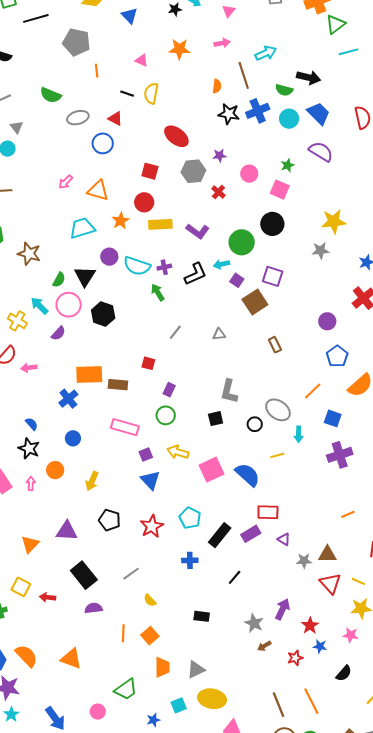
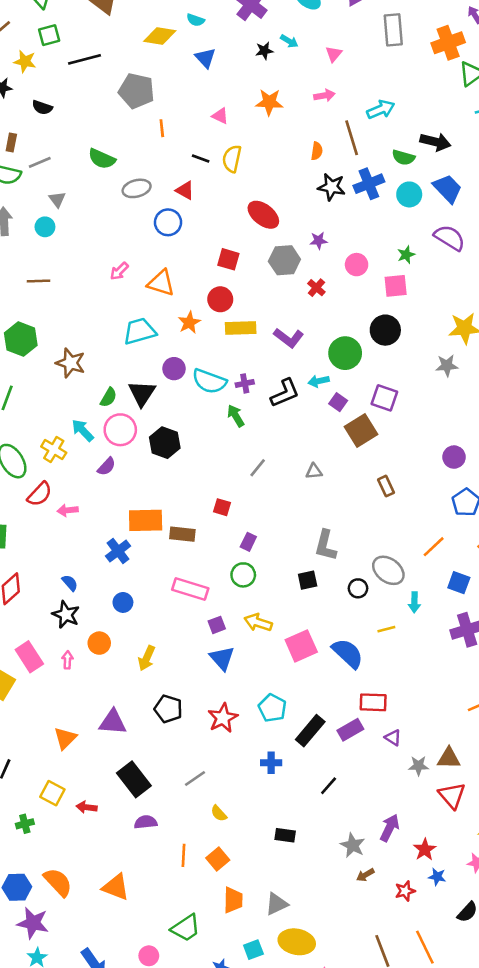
pink square: (280, 190) -> (396, 286), turned -30

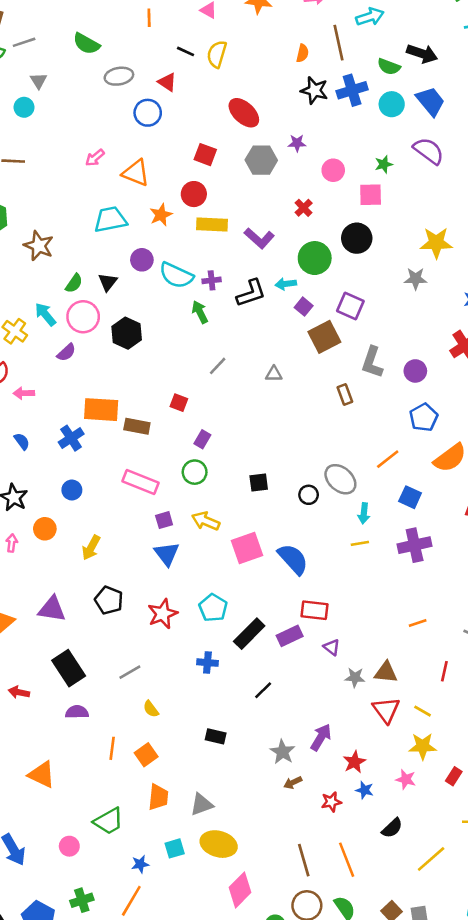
red cross: (316, 288) -> (304, 208), moved
black triangle: (142, 393) -> (108, 282), size x0.7
gray L-shape: (325, 545) -> (372, 362), moved
blue semicircle: (70, 583) -> (22, 441), moved
yellow line: (386, 629) -> (360, 543), moved

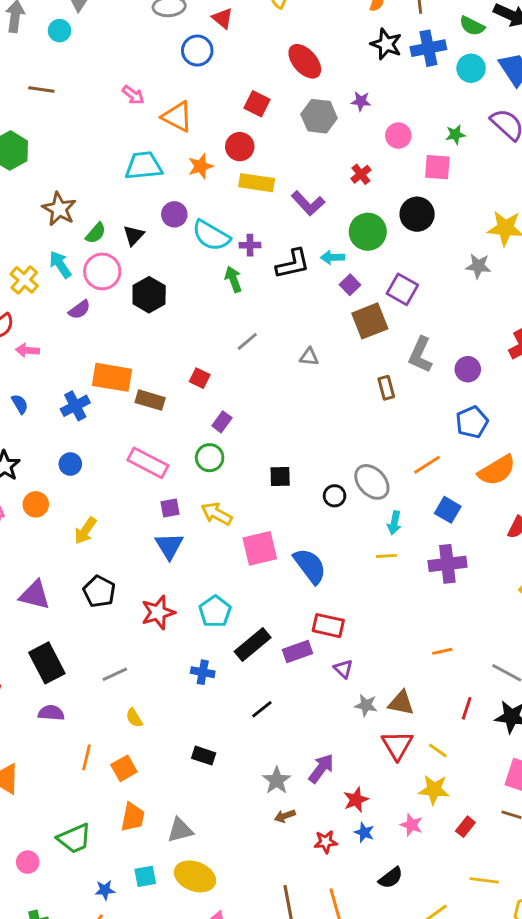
pink arrow: (95, 158) -> (133, 95), turned -108
brown star: (39, 246) -> (59, 209), moved

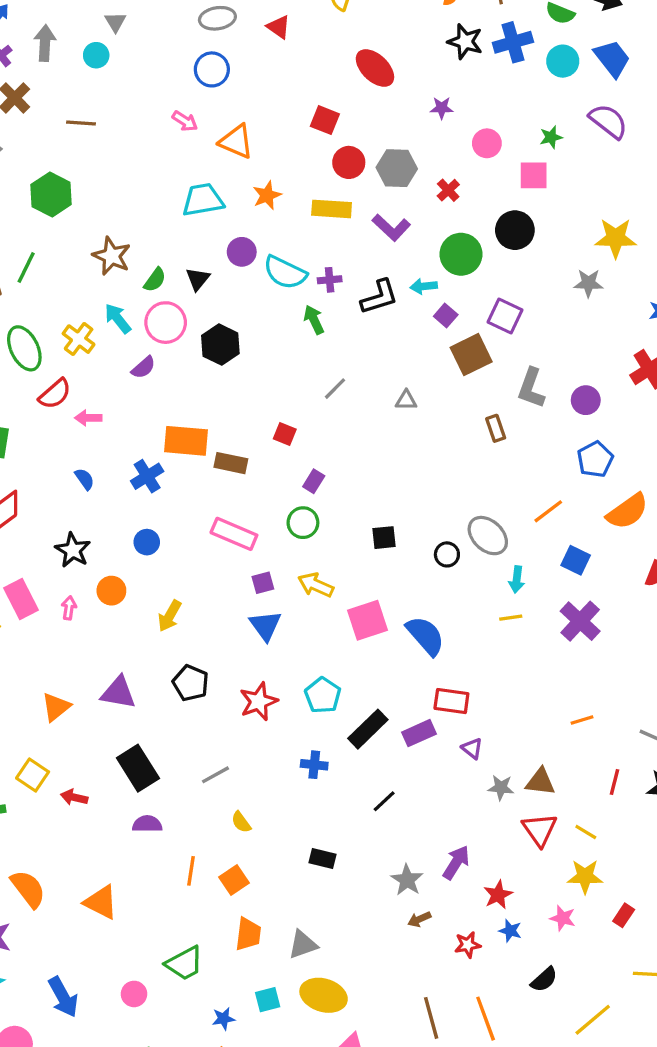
blue circle: (197, 51) -> (212, 69), moved
gray hexagon: (319, 116) -> (397, 168), moved
red circle: (240, 147) -> (349, 162), moved
purple cross: (447, 564) -> (580, 621), turned -36

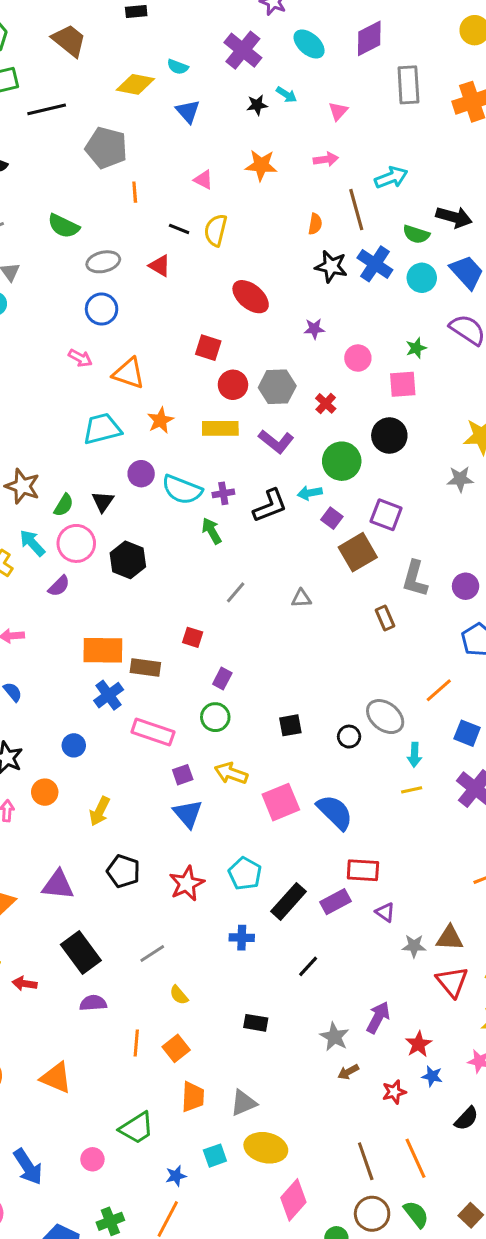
blue cross: (513, 42) -> (375, 264), turned -36
blue cross: (147, 476) -> (109, 695), moved

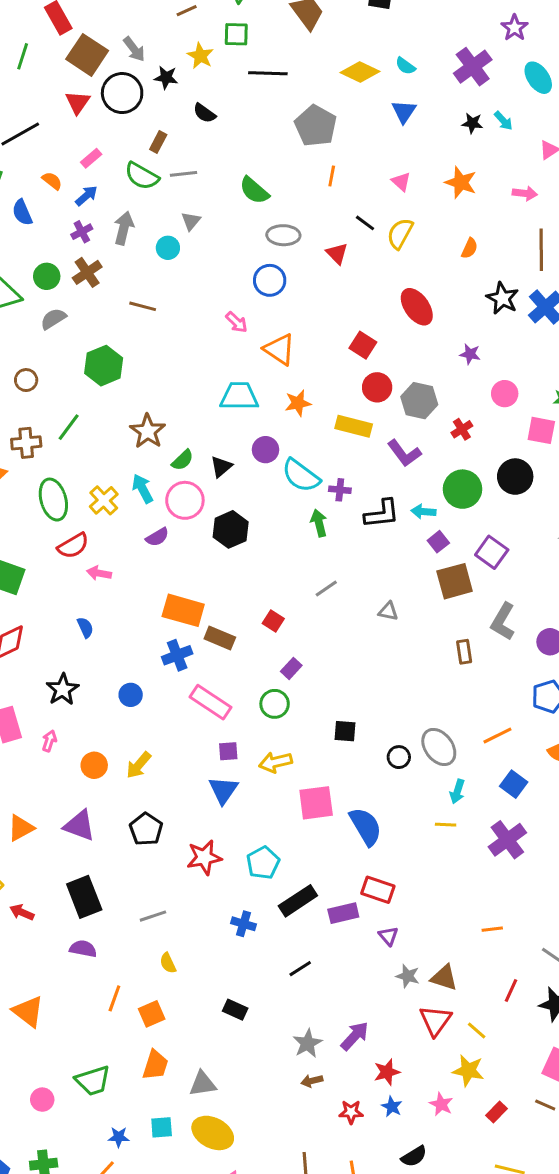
orange semicircle: (315, 224) -> (470, 248), moved
yellow arrow: (231, 773) -> (275, 762), turned -48
orange circle: (45, 792) -> (94, 765), moved

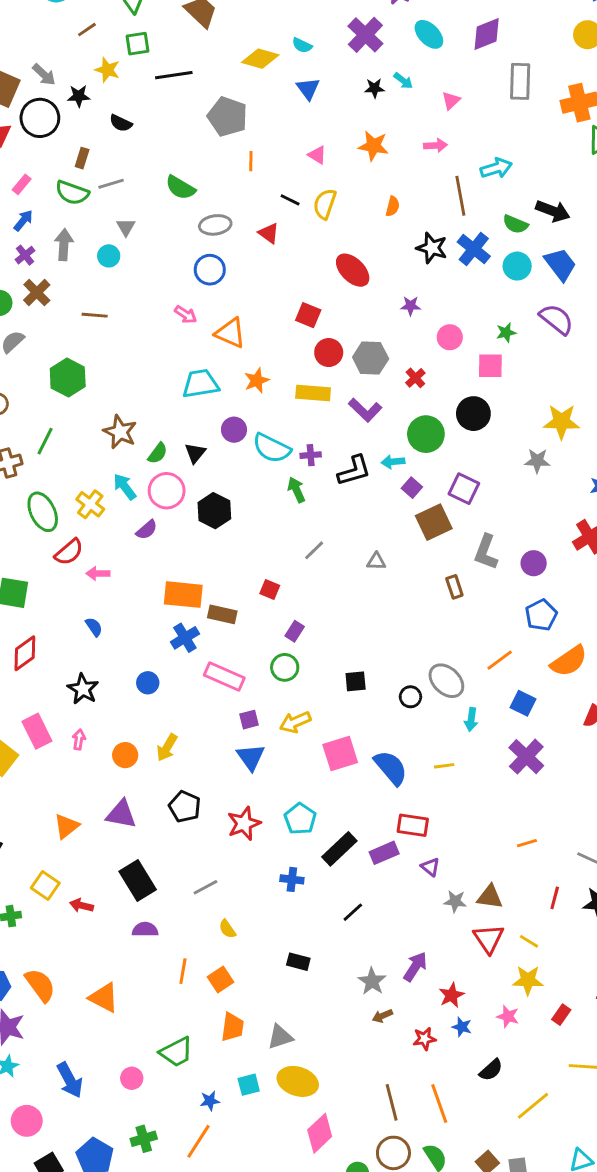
yellow line: (446, 825) -> (444, 766), moved

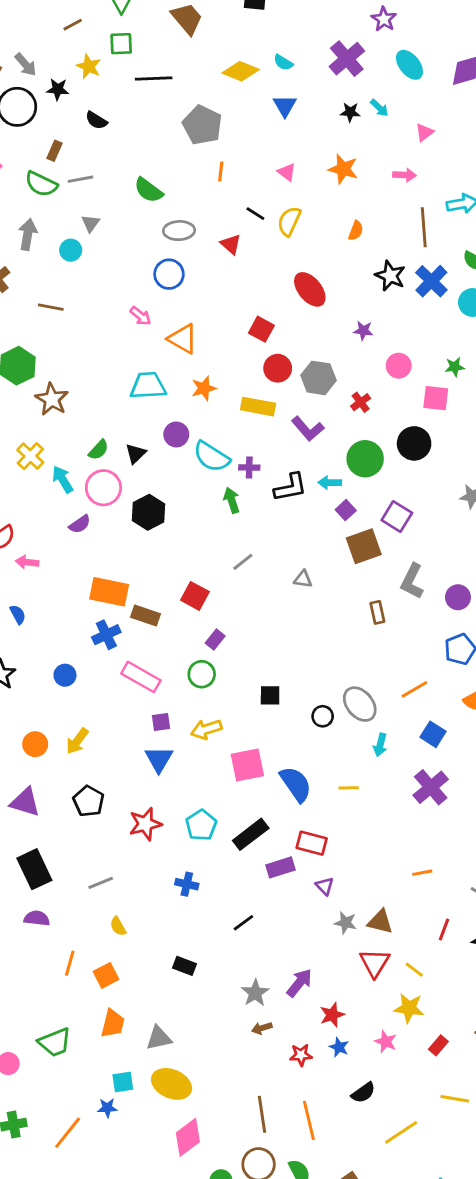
brown star: (120, 432) -> (52, 399), moved
yellow cross: (90, 504) -> (30, 456), moved
red square: (270, 590) -> (195, 596), size x1.4
black rectangle: (339, 849) -> (251, 834), moved
blue star: (210, 1101) -> (107, 1108), moved

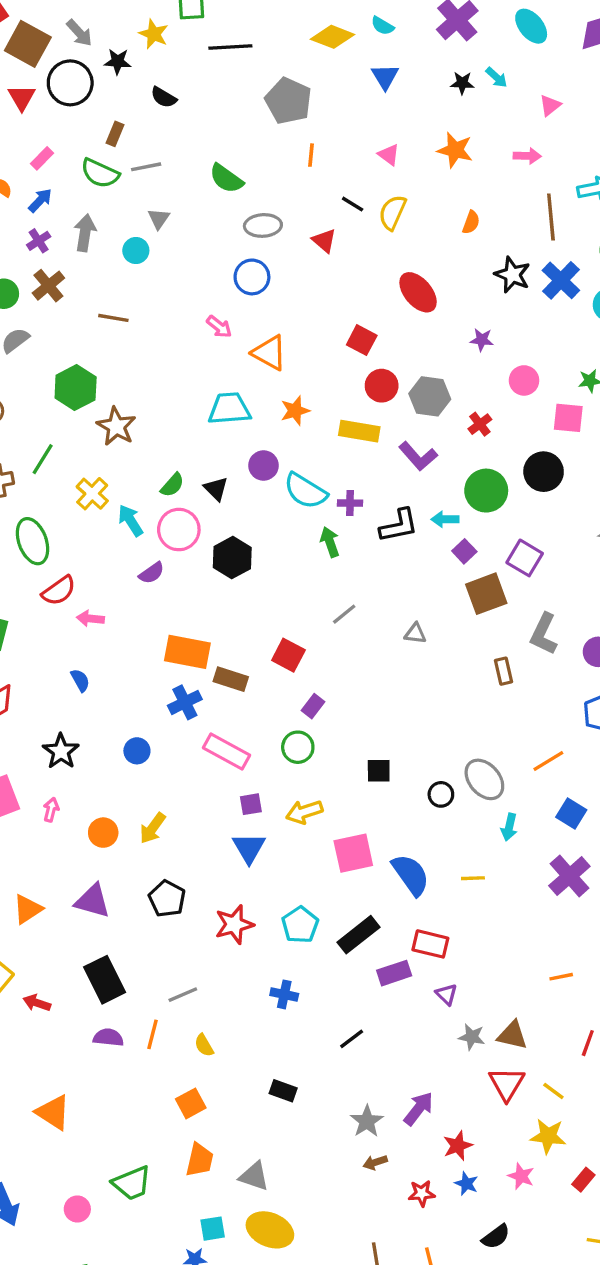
black triangle: (136, 453) -> (216, 489), turned -30
orange line: (70, 963) -> (153, 1034), moved
gray triangle: (159, 1038) -> (254, 1176), turned 32

